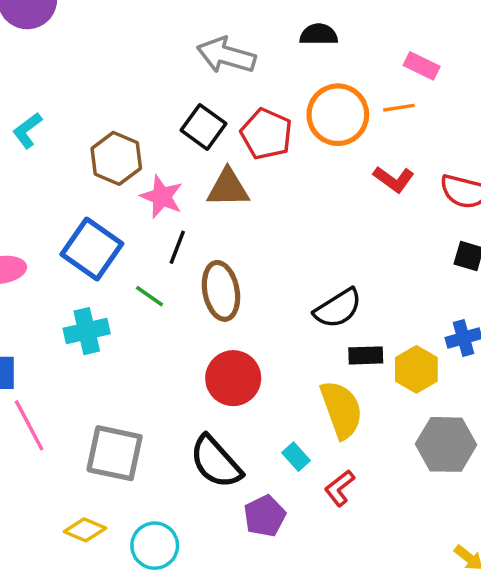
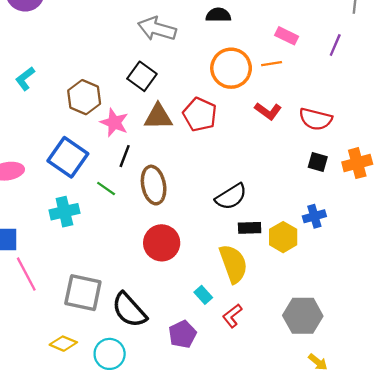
red pentagon: (266, 134) -> (200, 114), moved
gray hexagon: (446, 444) -> (303, 316), moved
black semicircle: (216, 462) -> (129, 310), moved

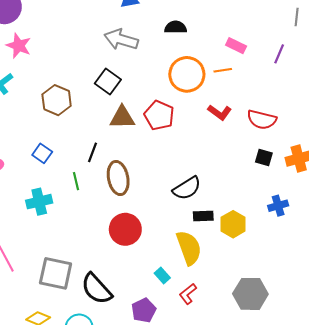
pink star: (114, 123) -> (19, 46), moved
blue square: (68, 157) -> (42, 153), size x0.6
green line: (106, 189) -> (76, 181), turned 42
blue cross: (314, 216) -> (278, 206), moved

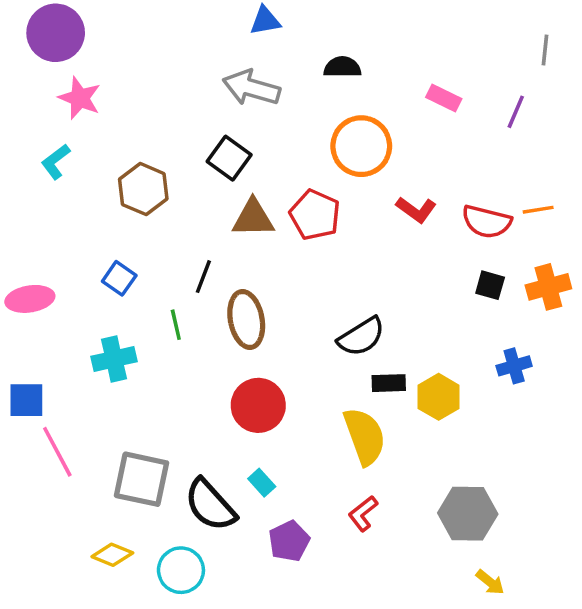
orange line: (223, 70) -> (538, 210), moved
cyan rectangle: (162, 275) -> (262, 483), moved

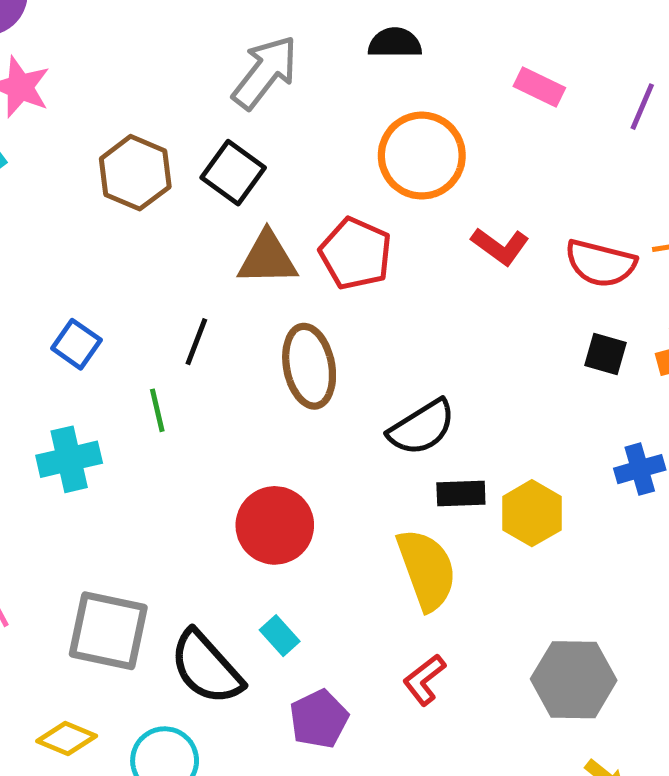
gray arrow: (251, 88) -> (265, 72), turned 112
brown hexagon: (143, 189) -> (135, 173), moved
brown ellipse: (246, 320) -> (309, 366), moved

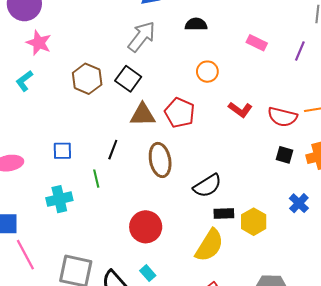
orange circle: (422, 156) -> (207, 72), size x0.6
blue square: (76, 344) -> (62, 151), turned -36
blue cross: (640, 469) -> (299, 203), turned -30
yellow semicircle: (427, 570) -> (209, 245), turned 52

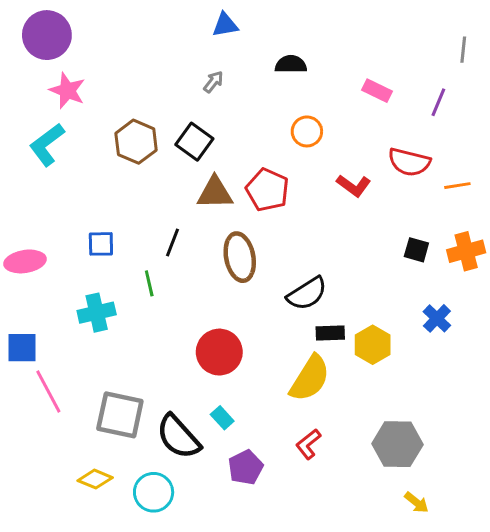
gray arrow: (142, 37) -> (213, 82), size x0.5
cyan L-shape: (24, 81) -> (47, 145), size x1.4
red semicircle: (282, 117) -> (409, 162), moved

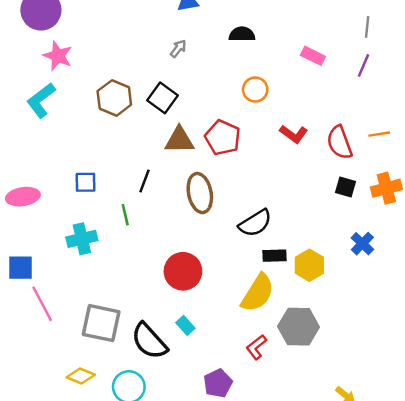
gray line: (463, 50) -> (367, 27), moved
red semicircle: (409, 162) -> (339, 142), moved, turned 56
gray hexagon: (397, 444) -> (299, 327), moved
purple pentagon: (246, 467) -> (218, 383), moved

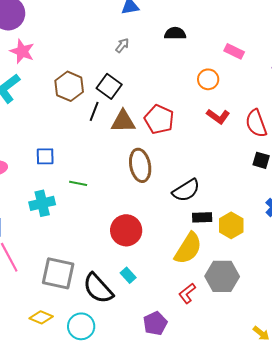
orange circle: (255, 89) -> (208, 79), moved
black line: (144, 181) -> (94, 111), moved
green line: (125, 215) -> (78, 183), turned -66

